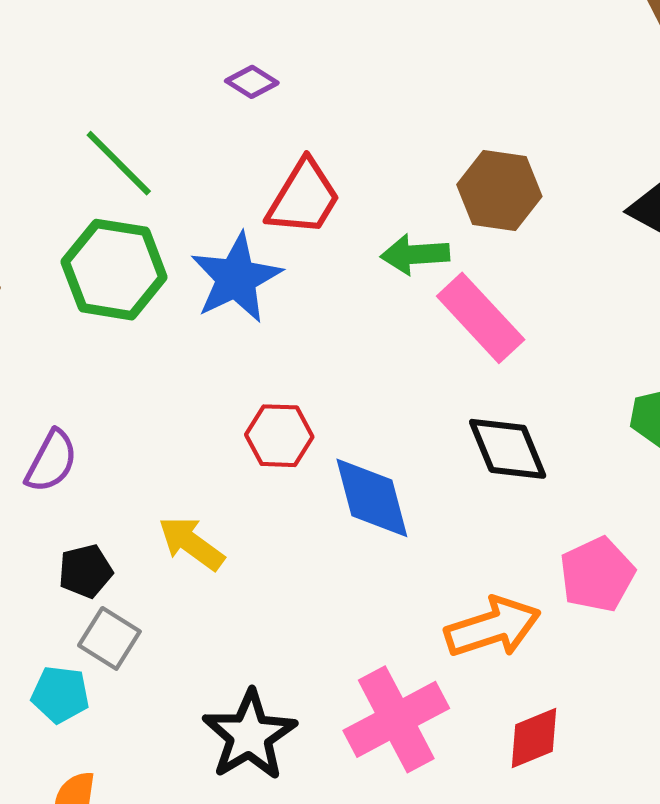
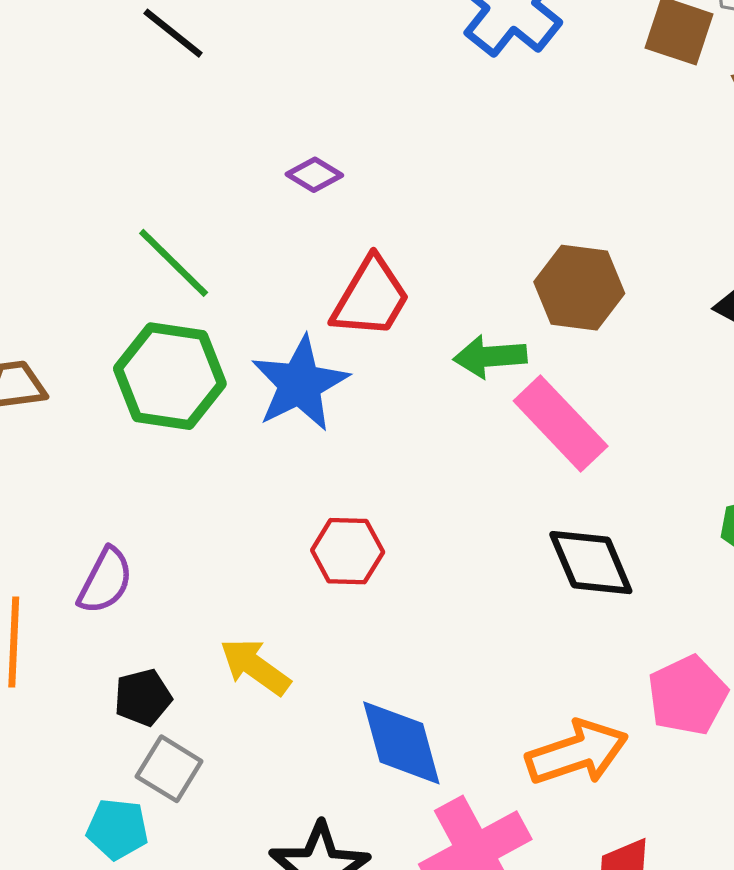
blue diamond: (372, 498) -> (401, 743), moved

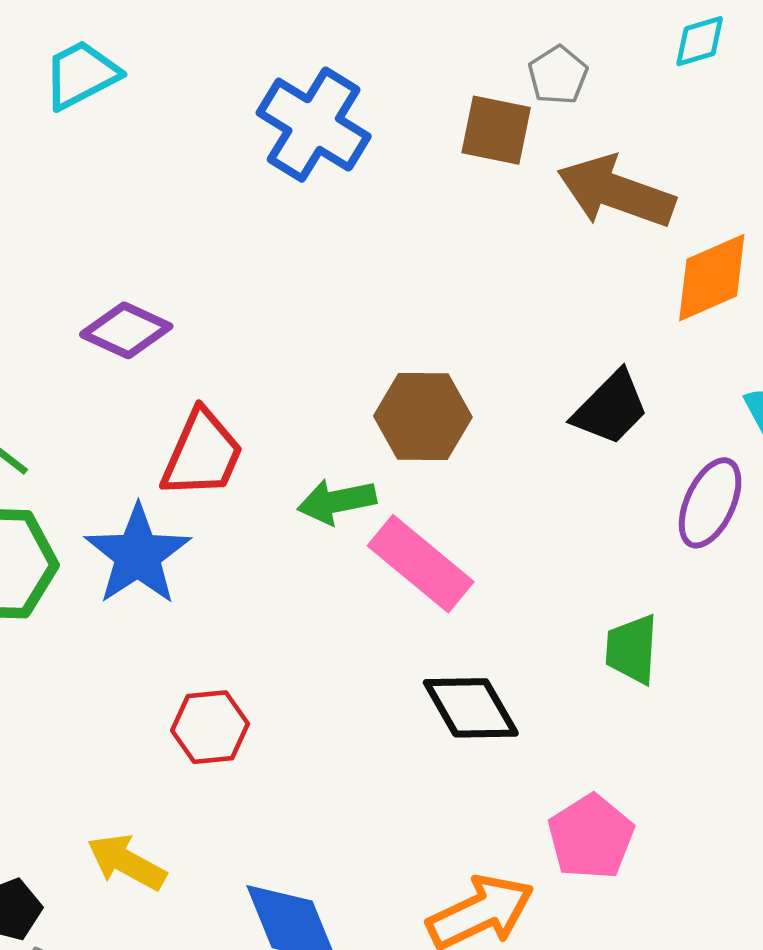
purple diamond: (314, 175) -> (126, 330), size x1.5

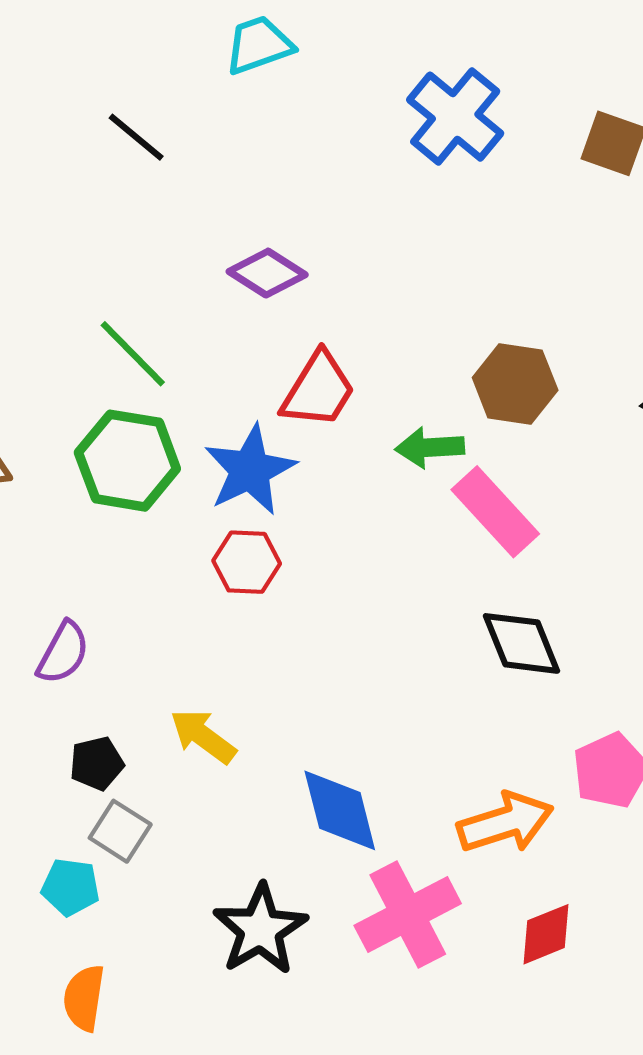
red hexagon: (210, 727) -> (247, 562), moved

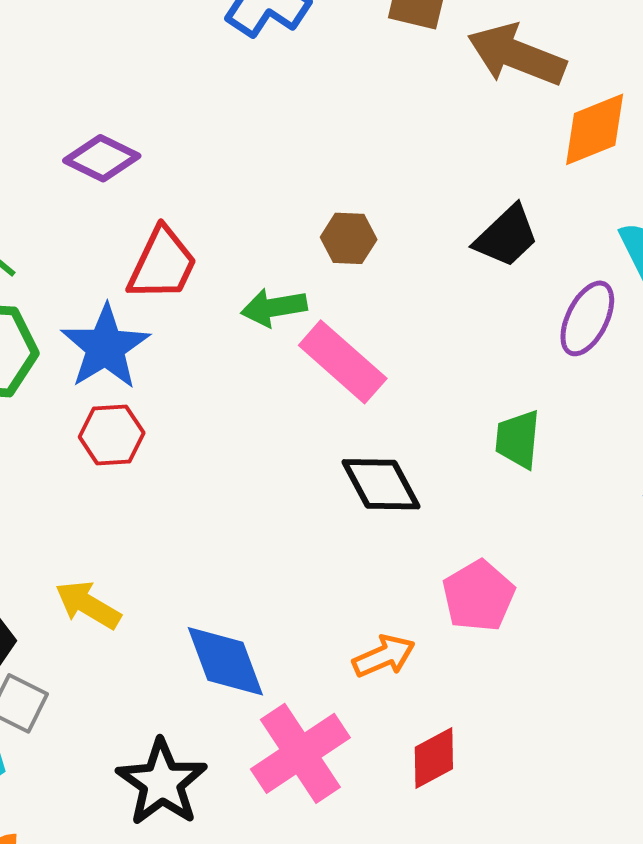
brown hexagon: (515, 384) -> (349, 238), size x0.7
orange arrow: (505, 823) -> (384, 656), size x0.7

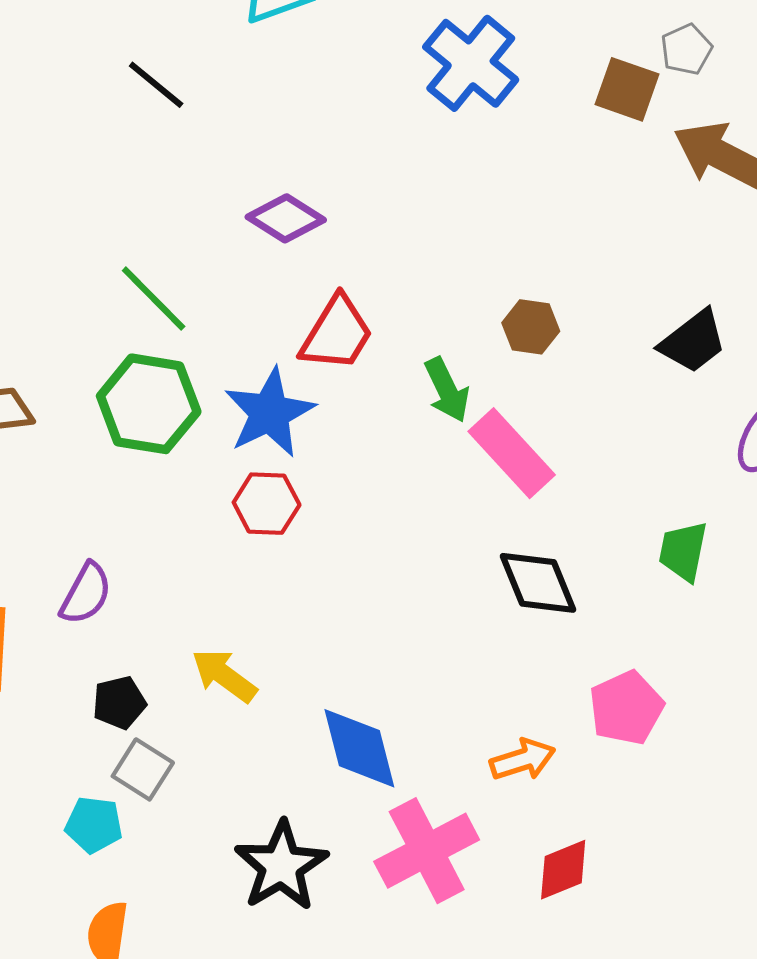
green arrow: (274, 307) -> (447, 390), turned -112

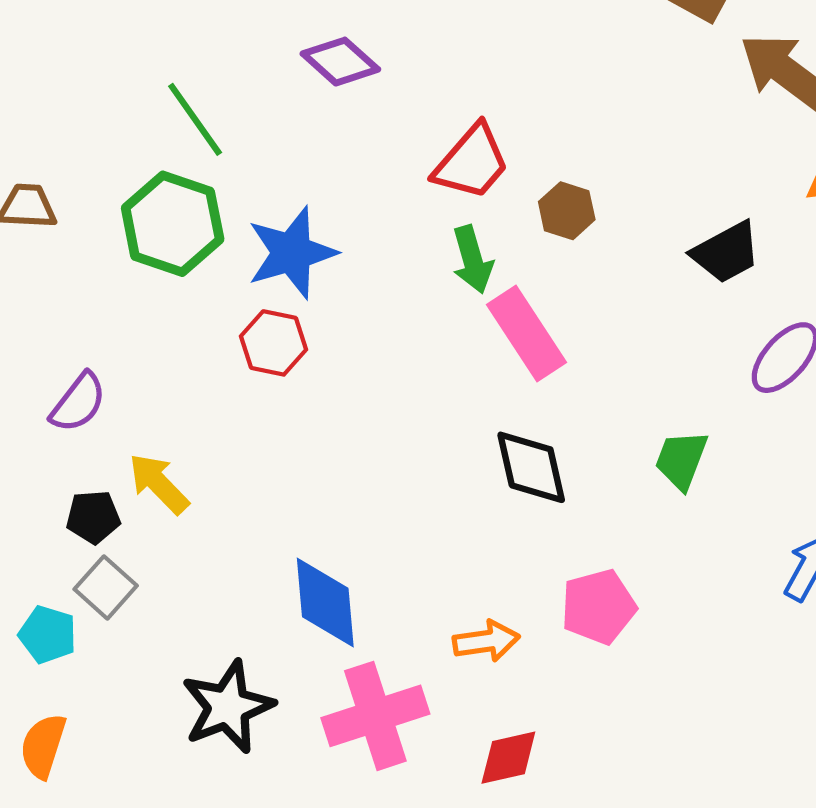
red trapezoid: (337, 333) -> (472, 162), moved
yellow arrow: (224, 676) -> (159, 484), moved

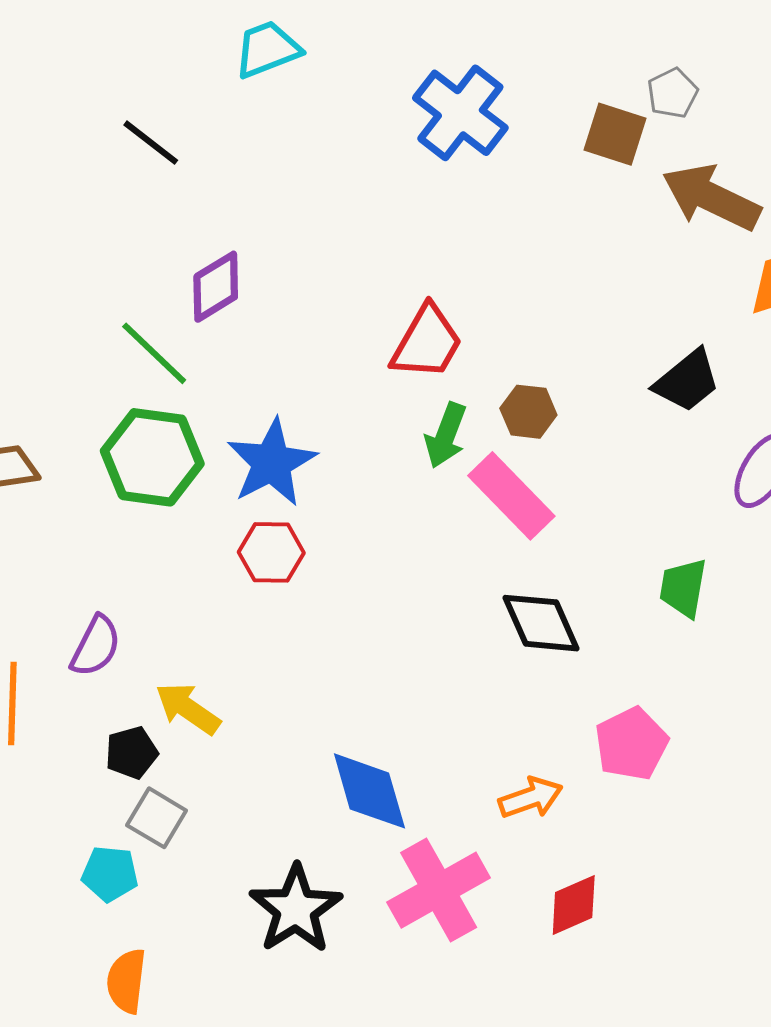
purple diamond: (340, 62) -> (216, 287), moved, turned -62
brown hexagon: (567, 211) -> (528, 412), moved
green arrow: (472, 260) -> (446, 435), turned 48

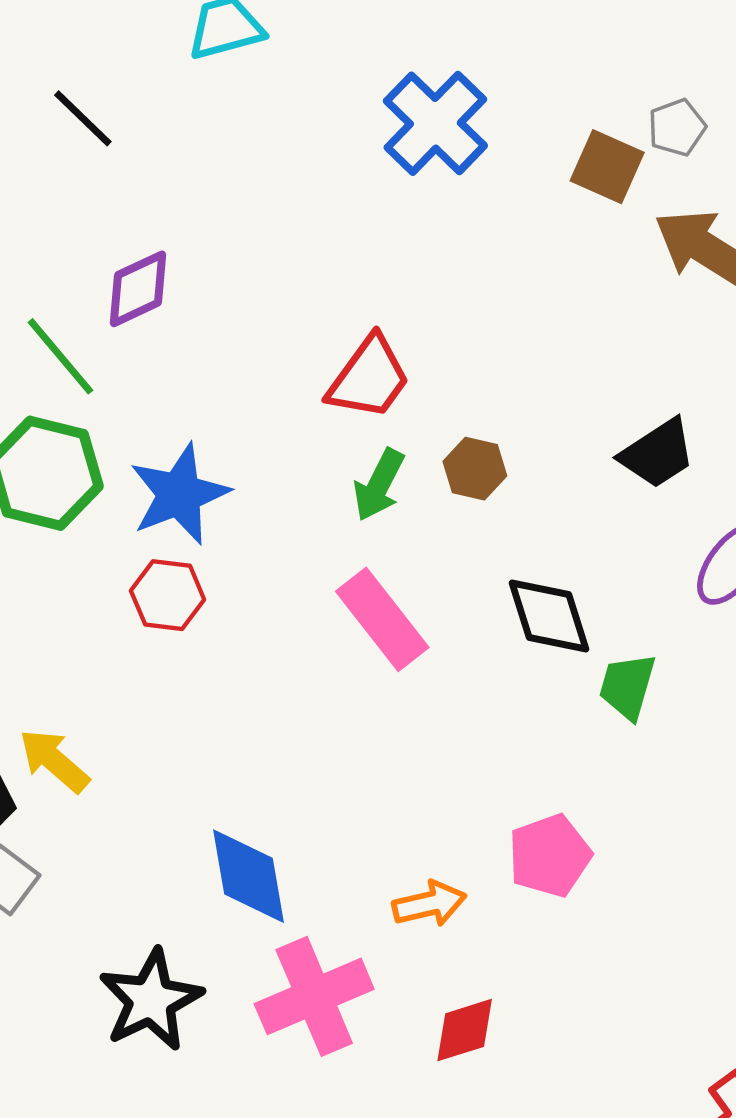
pink rectangle: (511, 496) -> (382, 619), moved
black diamond: (541, 623) -> (549, 616), moved

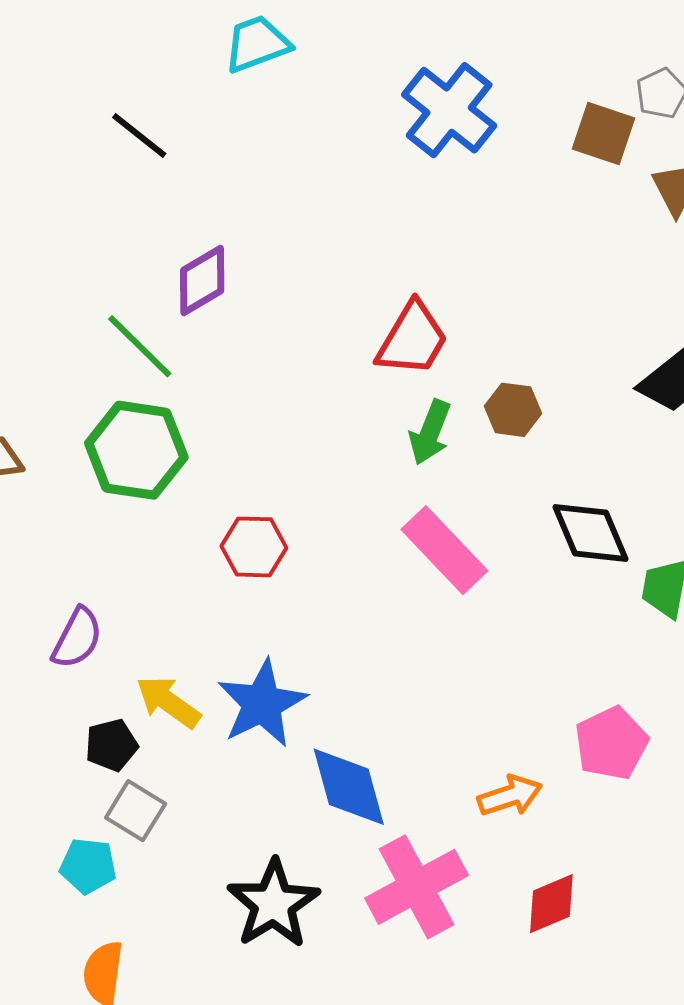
blue star: (179, 494) -> (262, 704), moved

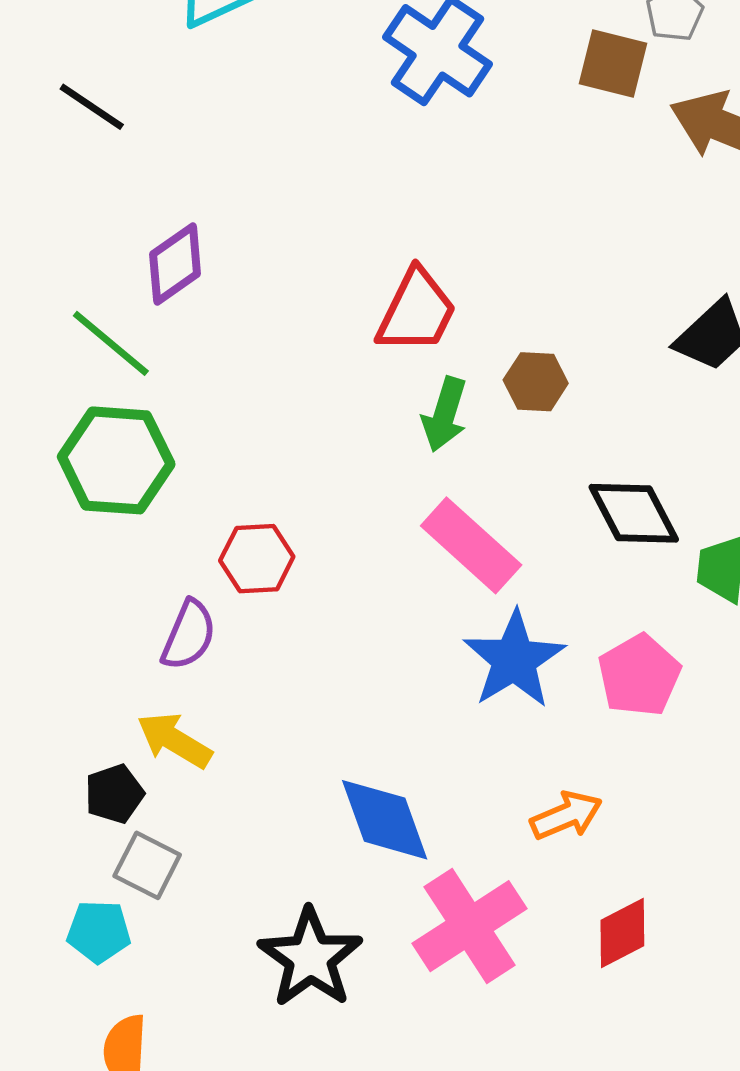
purple semicircle: (77, 638) -> (189, 635), moved
blue star: (262, 704) -> (514, 660), moved
pink pentagon: (611, 743) -> (639, 675), moved

